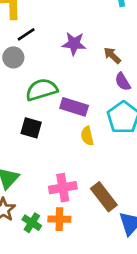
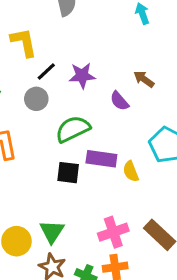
purple star: (74, 44) -> (82, 76), moved
purple semicircle: (123, 82) -> (119, 101), moved
purple rectangle: (74, 107) -> (101, 159), moved

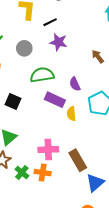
black line: (46, 71) -> (50, 22), moved
purple semicircle: (119, 101) -> (75, 84), moved
black square: (68, 173) -> (13, 102), moved

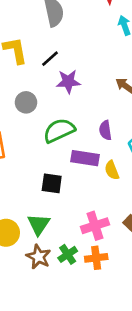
purple semicircle: (75, 84) -> (105, 130), turned 32
black square: (13, 102) -> (52, 183), moved
green cross: (22, 172) -> (68, 254), moved, turned 32

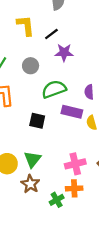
black square: (52, 183) -> (37, 121), moved
green cross: (68, 254) -> (57, 200), moved

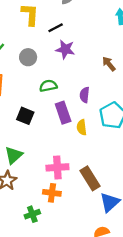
green semicircle: (54, 89) -> (48, 86), size x0.7
purple rectangle: (72, 112) -> (63, 113), turned 48
green cross: (57, 200) -> (32, 214), moved

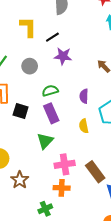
purple rectangle: (63, 113) -> (51, 113), moved
black square: (25, 116) -> (21, 111), moved
green triangle: (14, 155) -> (45, 141), moved

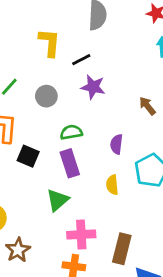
brown rectangle: (95, 172) -> (122, 249), turned 45

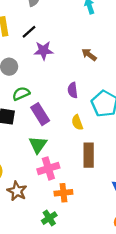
green semicircle: (71, 132) -> (21, 94), moved
pink cross: (81, 235) -> (48, 168), moved
brown rectangle: (122, 249) -> (89, 155), moved

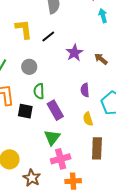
purple star: (43, 50) -> (74, 53), moved, turned -30
green semicircle: (21, 94) -> (39, 91), turned -70

